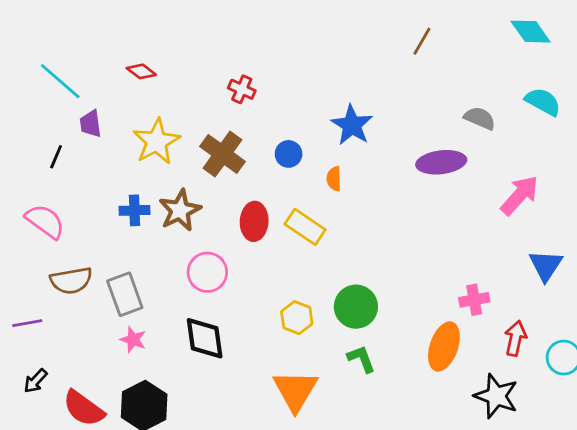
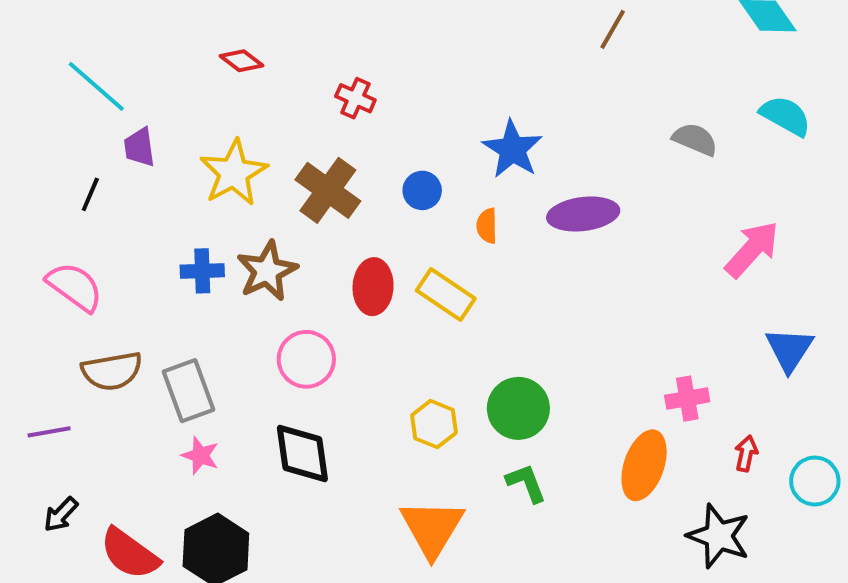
red diamond: (141, 71) -> (242, 61), moved
purple ellipse: (441, 162) -> (583, 214), moved
red arrow: (515, 338) -> (746, 454), size x0.7

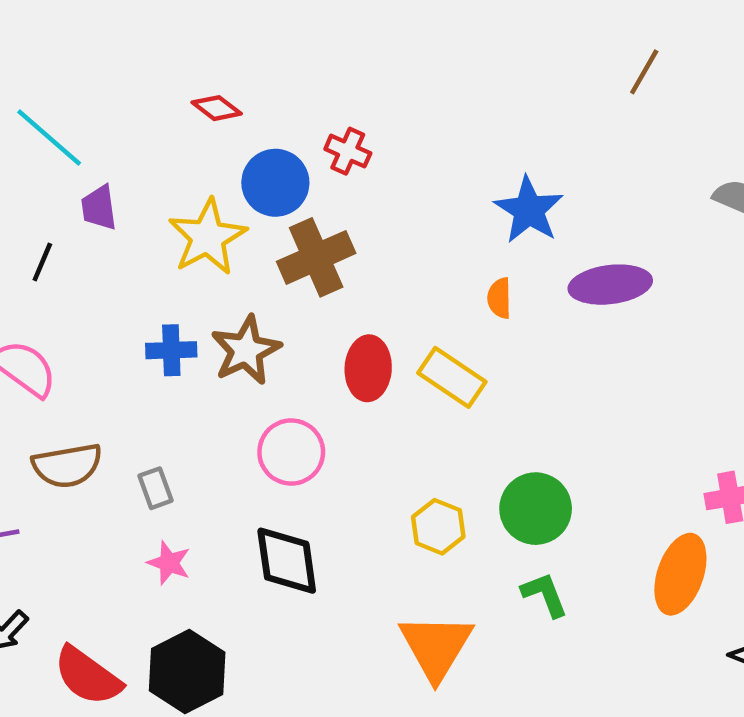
brown cross: (328, 190) -> (316, 257), turned 30
blue circle: (422, 190) -> (275, 183), moved, size x1.5
gray rectangle: (188, 391) -> (155, 488), size x0.6

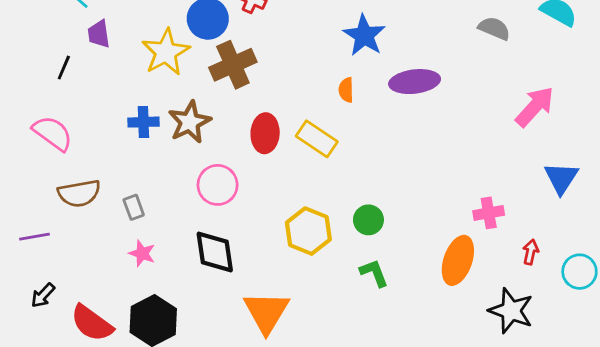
green circle: (536, 509) -> (368, 220), size x0.7
yellow hexagon: (438, 527) -> (308, 231), size x1.4
orange triangle: (436, 647) -> (266, 312), moved

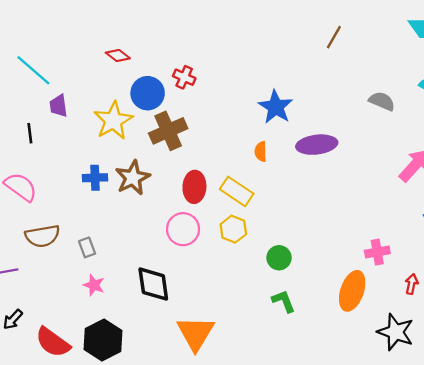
black line: (64, 68) -> (30, 133), turned -30
pink circle: (218, 185) -> (183, 229), moved
yellow hexagon: (308, 231) -> (233, 229), moved, size x0.7

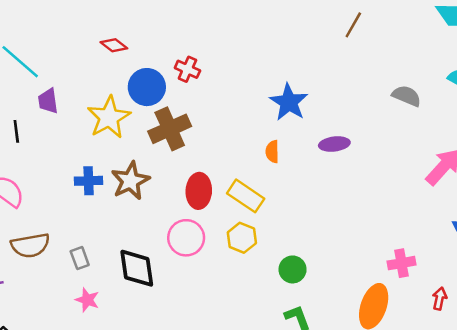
purple ellipse: (317, 145) -> (334, 144), size x0.7
black diamond: (153, 284) -> (137, 268), moved

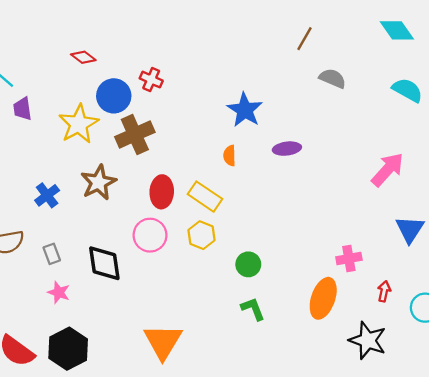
gray semicircle: (407, 96) -> (333, 78), moved
blue cross: (89, 181) -> (47, 195), moved, turned -35

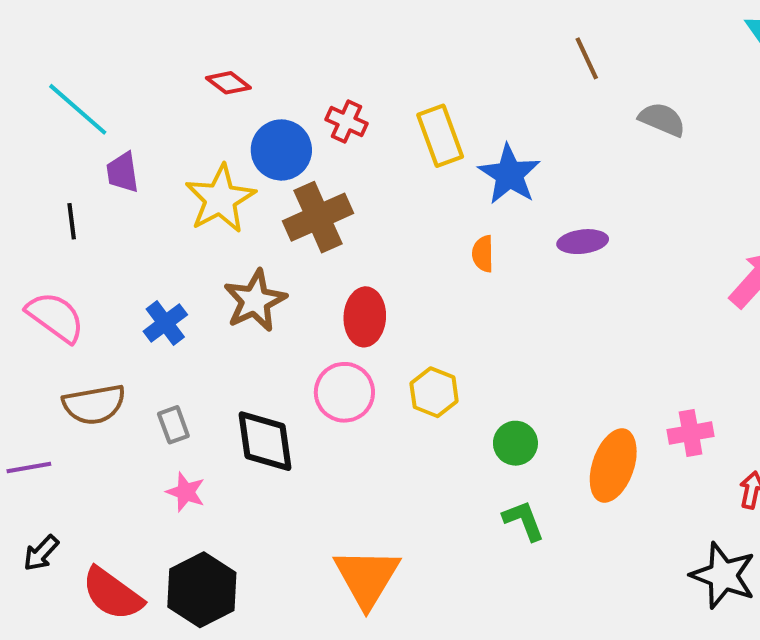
brown line: (304, 39) -> (587, 58), moved, turned -55
yellow rectangle: (205, 197) -> (440, 136), moved, turned 36
orange ellipse: (323, 298) -> (613, 466), moved

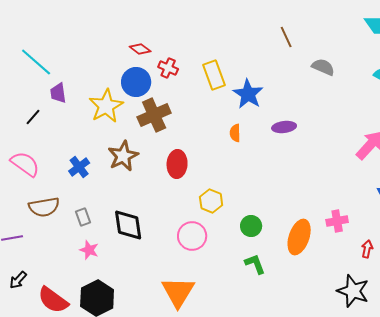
red diamond: (228, 83) -> (140, 49), moved
black line: (72, 221) -> (33, 117), turned 48
pink circle: (344, 392) -> (192, 236), moved

